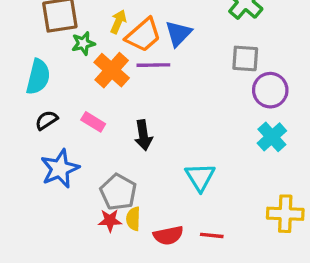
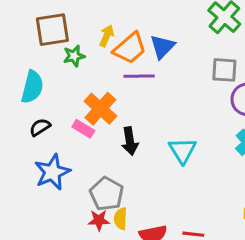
orange cross: (112, 70) -> (100, 109), moved
cyan triangle: (200, 177) -> (183, 150), moved

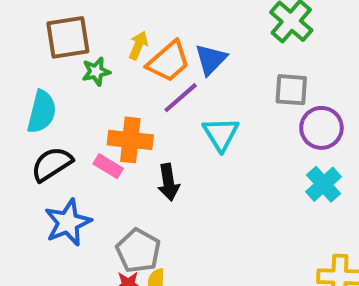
purple line: (139, 76) -> (181, 98), turned -40
orange cross: (100, 109) -> (130, 140), turned -36
black semicircle: (40, 127) -> (52, 164), size x1.5
cyan triangle: (183, 150) -> (221, 134), moved

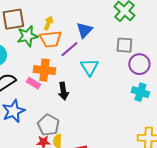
orange trapezoid: (169, 61) -> (50, 39), moved, turned 35
green star: (96, 72) -> (27, 36), size x1.5
cyan cross: (323, 184) -> (140, 92), turned -30

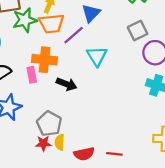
gray square: (124, 45) -> (138, 31), turned -30
pink rectangle: (33, 83) -> (32, 75), turned 48
black arrow: (63, 91) -> (67, 84), turned -60

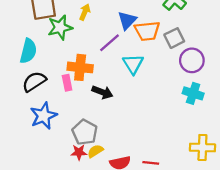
orange trapezoid: (52, 24) -> (147, 31), moved
yellow semicircle: (60, 142) -> (95, 151), turned 56

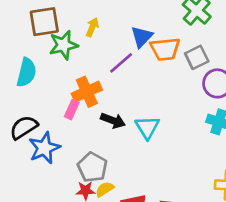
cyan triangle: (133, 64) -> (147, 127), moved
orange cross: (80, 67) -> (87, 92), turned -30
black semicircle: (34, 82) -> (24, 127), moved
pink rectangle: (67, 83) -> (72, 110), turned 35

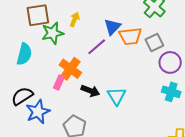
orange cross: (87, 92) -> (70, 69), turned -30

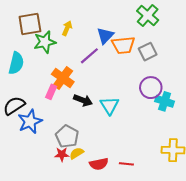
purple circle: (170, 62) -> (151, 88), moved

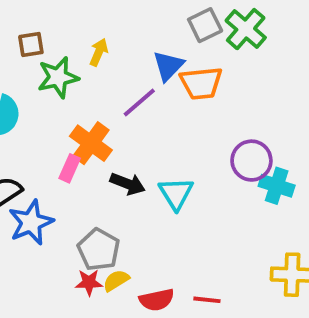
brown square: (30, 24) -> (31, 44), size x0.6
gray square: (148, 52) -> (205, 25), moved

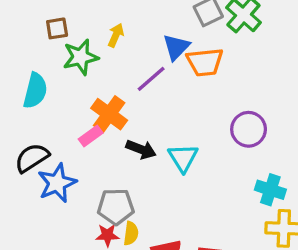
pink rectangle: (70, 168) -> (91, 136), turned 30
cyan cross: (277, 186) -> (270, 190), moved
gray pentagon: (99, 250) -> (116, 207), turned -30
yellow semicircle: (116, 280) -> (131, 233), turned 130

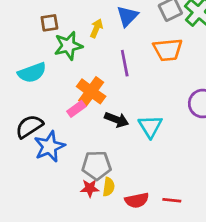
blue triangle: (176, 47) -> (127, 16), moved
purple line: (151, 79) -> (125, 63), turned -60
cyan semicircle: (35, 91) -> (32, 73), turned 56

